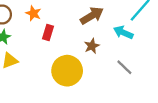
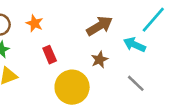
red rectangle: (48, 32) -> (50, 55), moved, turned -40

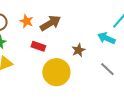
brown arrow: (100, 26) -> (50, 23), moved
red rectangle: (50, 55) -> (38, 46), turned -48

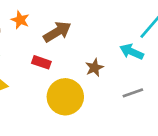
orange star: (26, 21) -> (20, 20), moved
gray line: (107, 69) -> (133, 93), turned -63

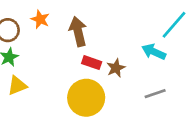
brown arrow: (57, 32) -> (78, 31), turned -72
red rectangle: (41, 62) -> (92, 63), moved

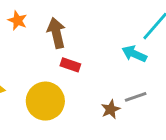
brown star: (116, 68) -> (111, 109), moved
yellow circle: (86, 98) -> (45, 101), moved

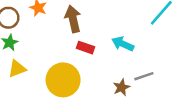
cyan arrow: (134, 54) -> (123, 44), moved

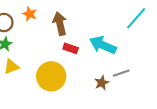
cyan arrow: (123, 44) -> (103, 45), size x1.4

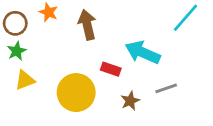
red rectangle: (71, 48) -> (111, 69), moved
brown star: (102, 83) -> (130, 101), moved

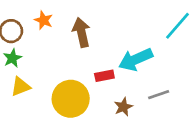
cyan arrow: (143, 52) -> (136, 59), turned -48
red rectangle: (111, 69) -> (104, 76), turned -30

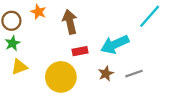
red rectangle: (104, 76) -> (80, 51), moved
brown star: (123, 107) -> (106, 74), moved

